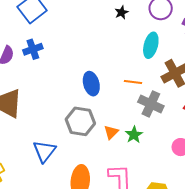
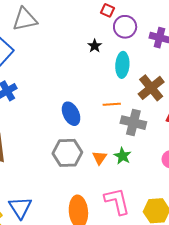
black star: (122, 12) -> (95, 46), moved
blue triangle: (44, 151) -> (20, 208), moved

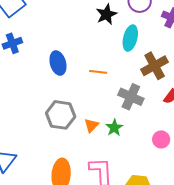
black star: (95, 46) -> (106, 14), size x1.5
orange line: (112, 104) -> (98, 72), moved
blue ellipse: (71, 114) -> (58, 63), moved

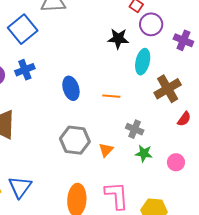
black star: (106, 14) -> (118, 39), turned 30
gray cross: (131, 97) -> (135, 129), moved, size x0.7
green star: (114, 128) -> (144, 153), moved, turned -30

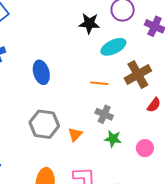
cyan ellipse: (143, 62) -> (113, 47), turned 50
orange line: (111, 96) -> (99, 83), moved

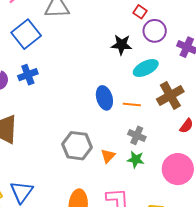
blue ellipse: (41, 72) -> (104, 98), moved
green star: (113, 139) -> (136, 159), moved
pink circle: (145, 148) -> (178, 169), size x1.8

